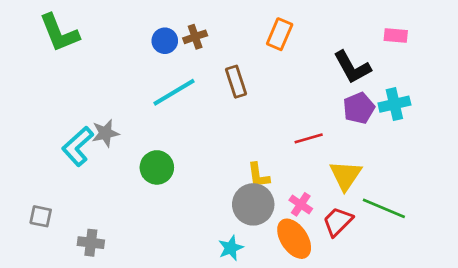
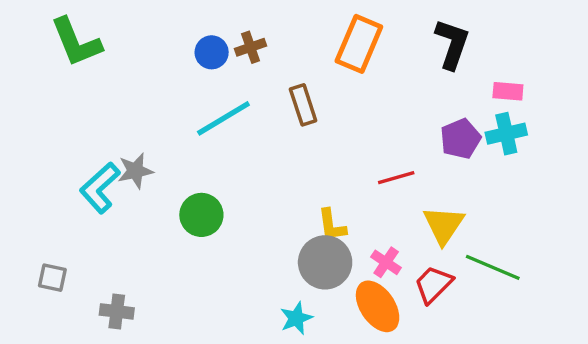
orange rectangle: (280, 34) -> (359, 44), size x1.4
pink rectangle: (396, 35) -> (508, 91), moved
black L-shape: (352, 67) -> (452, 44), moved, turned -132

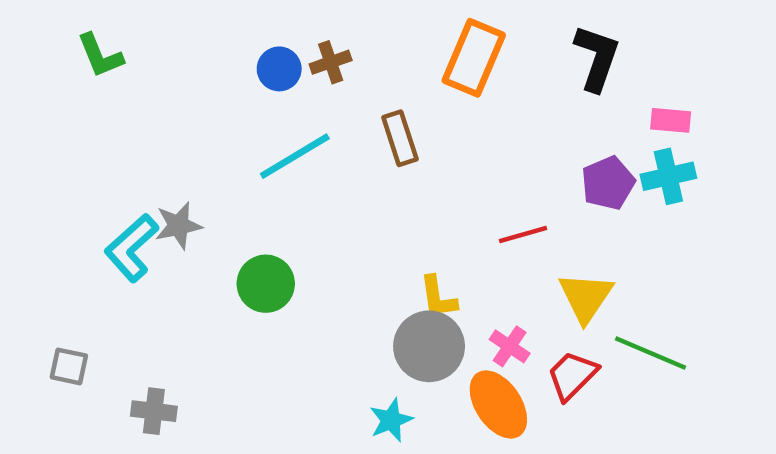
green L-shape: (76, 42) -> (100, 56), size x0.7

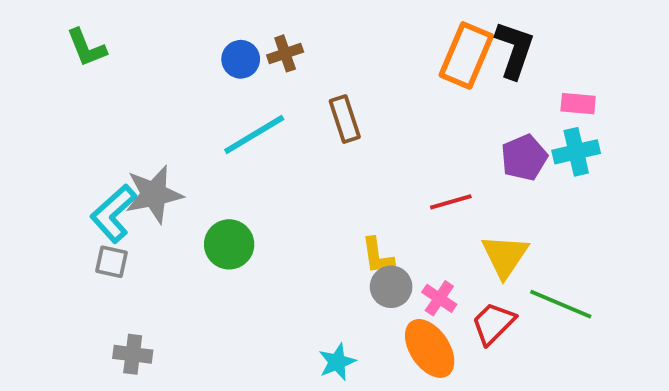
orange rectangle: (474, 58) -> (466, 55), moved
gray star: (178, 226) -> (154, 194), size x1.4
gray circle: (429, 346) -> (391, 287), moved, size x0.7
gray square: (69, 366) -> (112, 262), moved

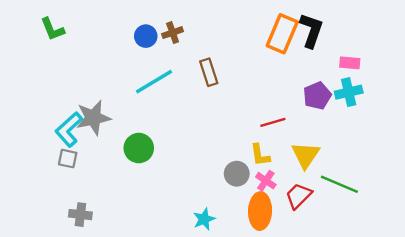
yellow L-shape: (378, 256) -> (260, 155), moved
orange ellipse: (430, 348) -> (260, 211), turned 36

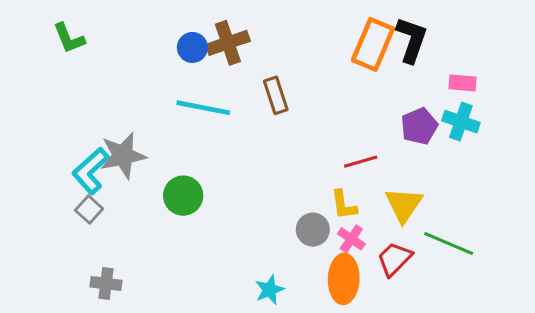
brown cross: (173, 33) -> (228, 43), size x1.5
cyan line: (154, 82) -> (203, 108), turned 42
cyan cross: (349, 92) -> (461, 122), turned 32
gray square: (68, 159) -> (89, 209), turned 30

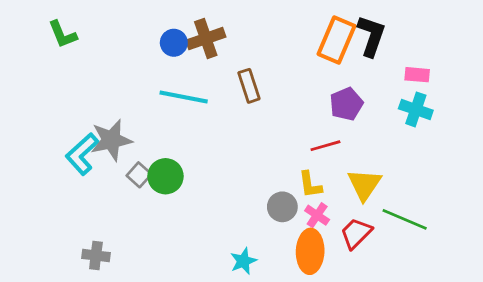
purple pentagon: (419, 126) -> (346, 104), moved
gray square: (89, 209) -> (139, 175), moved

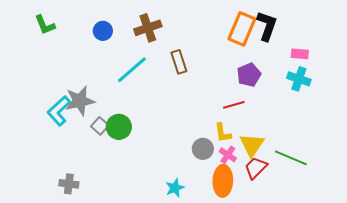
blue circle: (174, 43) -> (103, 31), moved
cyan line: (184, 97) -> (132, 70), turned -52
yellow triangle: (364, 185) -> (252, 145), moved

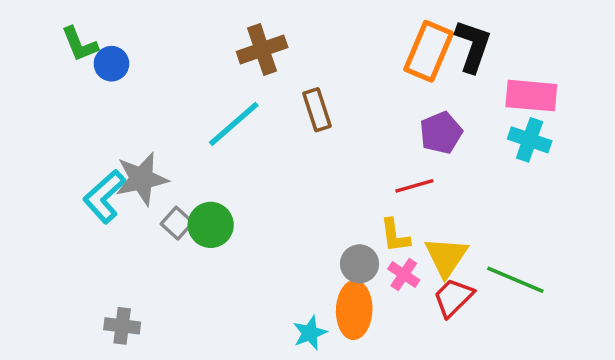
blue circle: (103, 31) -> (111, 64), moved
pink rectangle: (300, 54) -> (531, 96), size x1.6
orange ellipse: (223, 181) -> (354, 310), moved

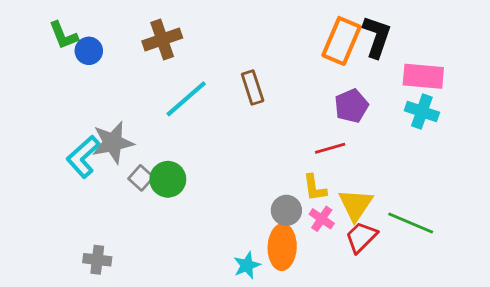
brown cross: (262, 50) -> (162, 40), moved

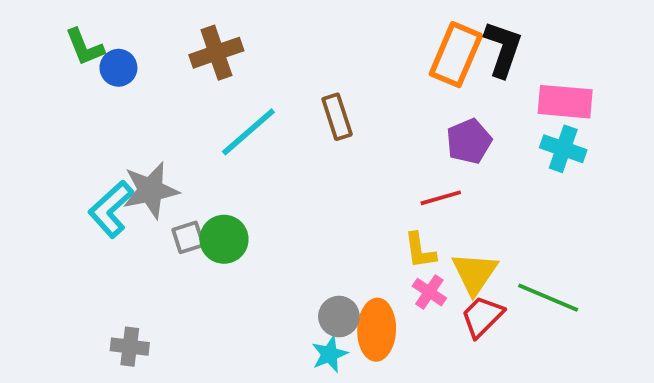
gray square: (141, 178) -> (188, 237), turned 30
gray circle: (286, 210) -> (339, 317), moved

